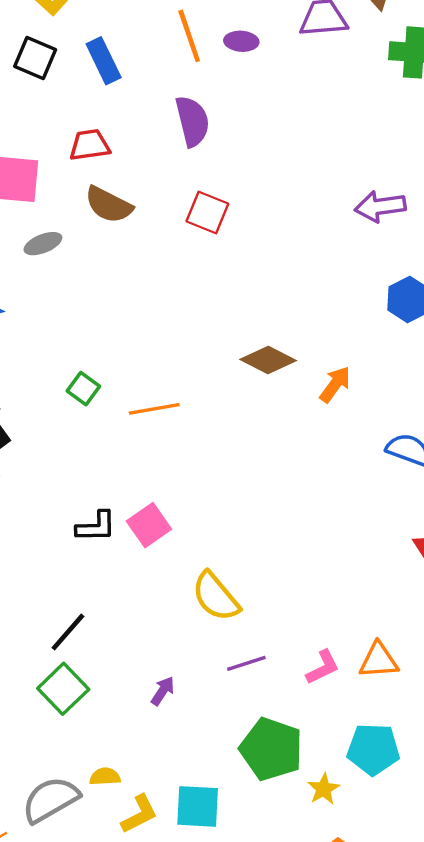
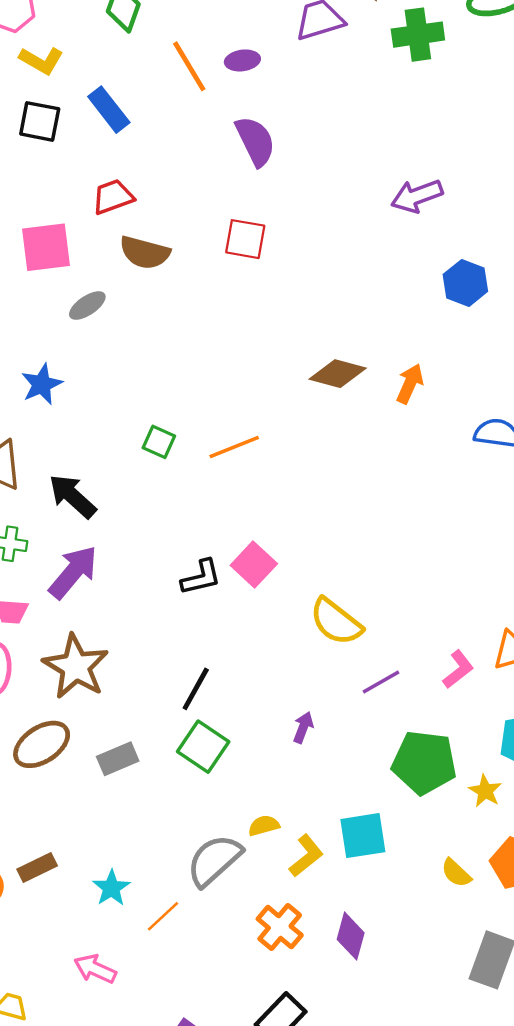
purple semicircle: (192, 121) -> (255, 141), moved

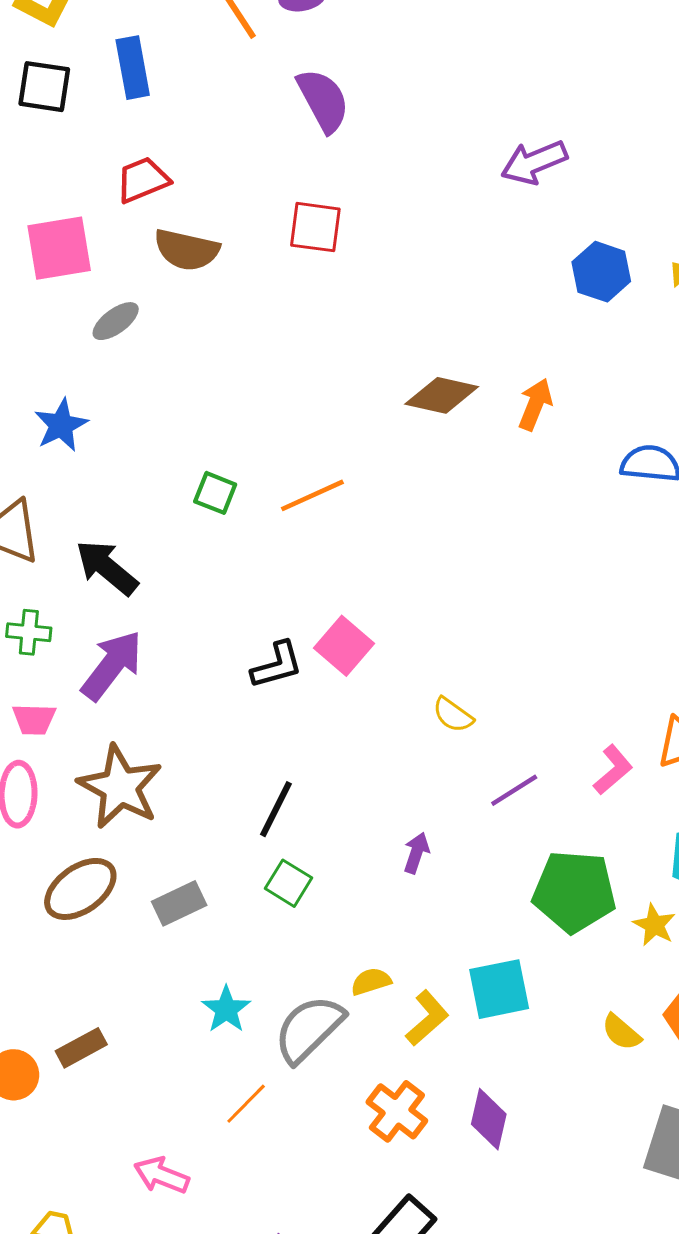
blue rectangle: (109, 110) -> (133, 68), turned 30
yellow semicircle: (336, 622) -> (453, 715), size x0.6
green square: (203, 747) -> (289, 883), size x0.7
cyan star: (111, 888) -> (226, 1009), moved

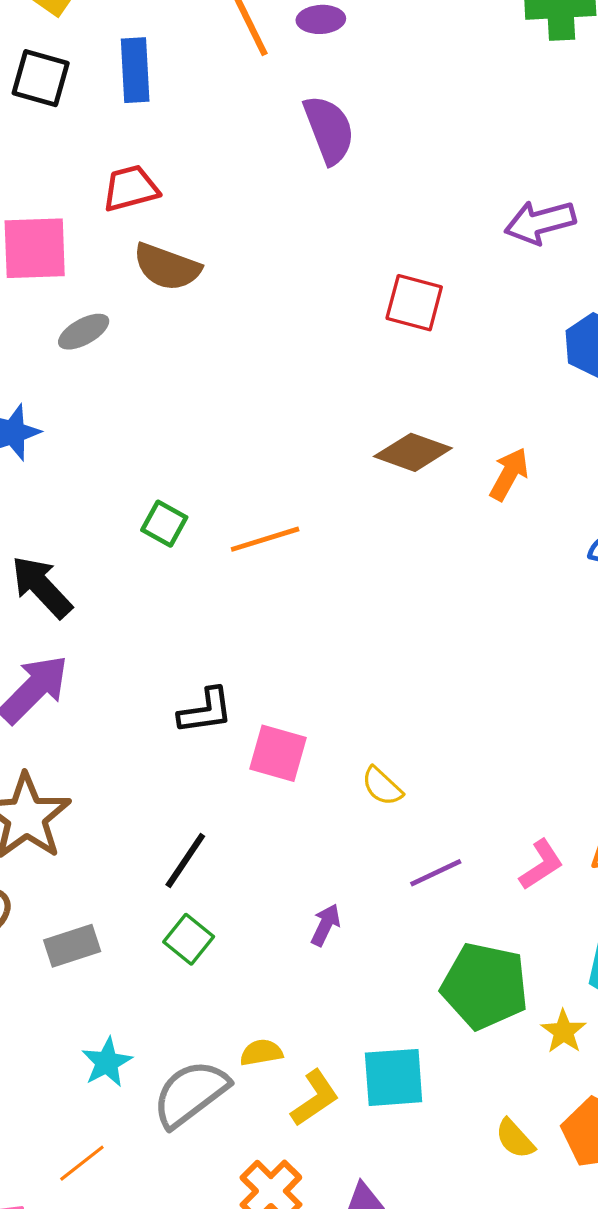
red square: (315, 227) -> (414, 303), moved
pink square: (344, 646) -> (278, 753), moved, turned -32
orange line: (246, 1104) -> (82, 1163), moved

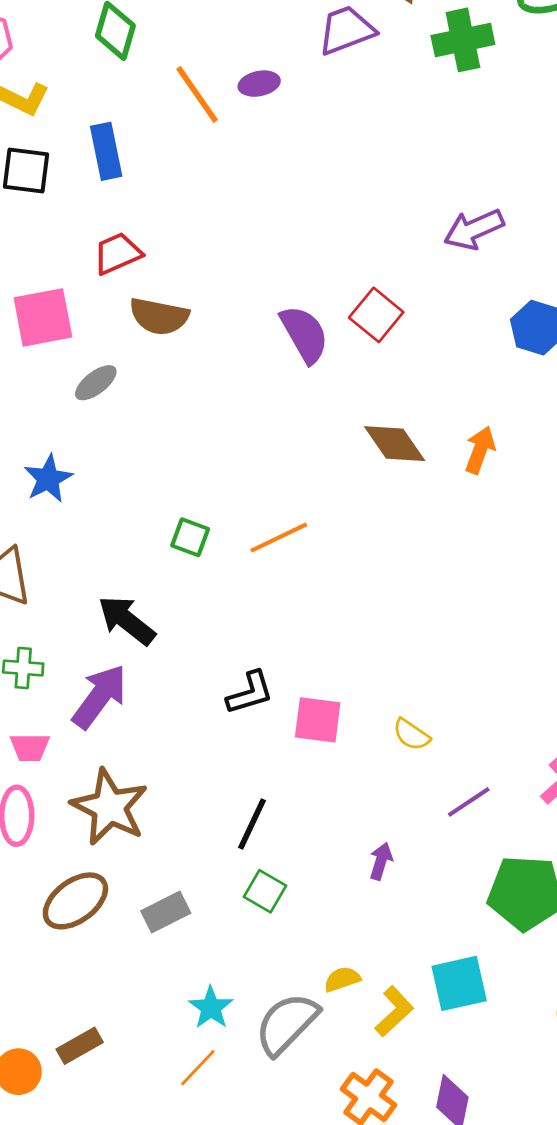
purple semicircle: (329, 130) -> (304, 334), moved
red square: (414, 303) -> (376, 315), turned 33
brown diamond: (413, 452) -> (395, 444), turned 44
black arrow: (42, 587) -> (127, 620), moved
orange line: (82, 1163) -> (198, 1068), moved

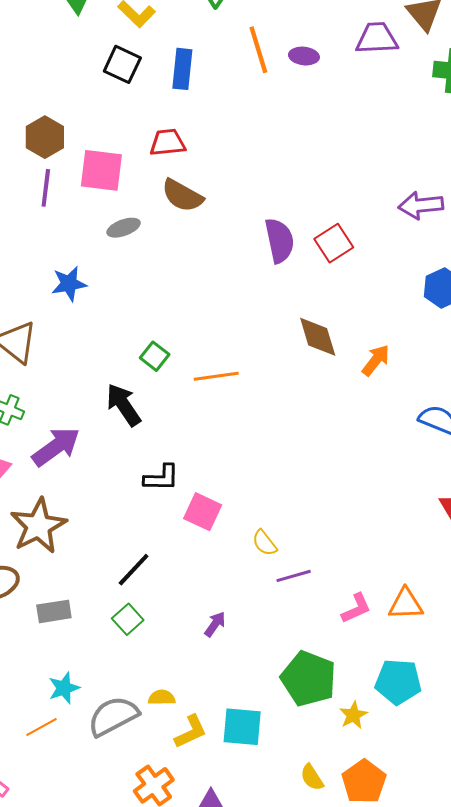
black arrow: (127, 620) -> (124, 405), moved
purple line: (469, 802) -> (294, 576), moved

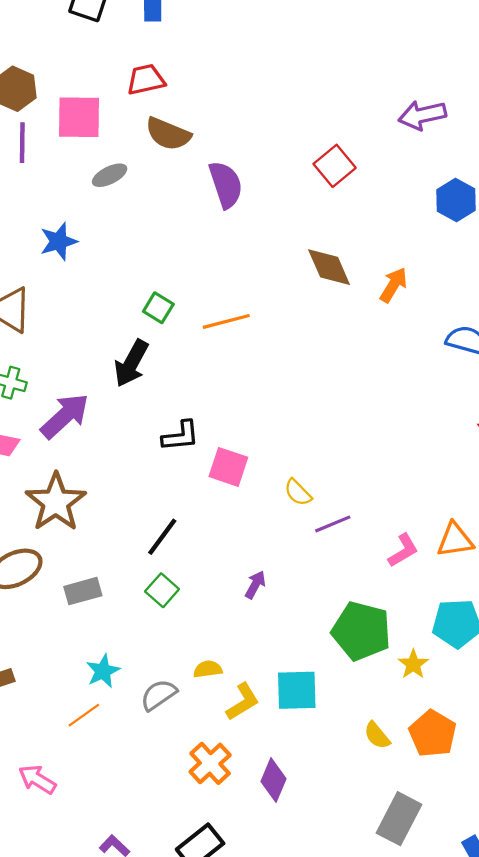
purple semicircle: (279, 240) -> (226, 185), moved
black arrow: (124, 405) -> (131, 363), turned -111
gray semicircle: (113, 716) -> (159, 695), size x0.7

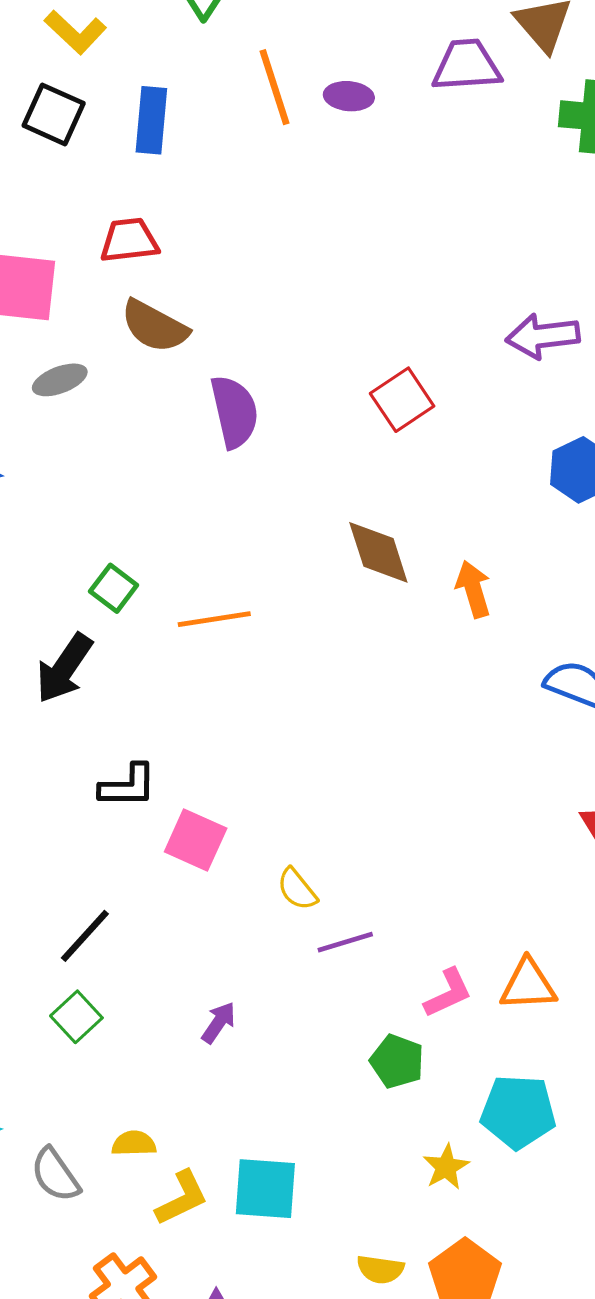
orange arrow: (394, 285) -> (473, 589), turned -54
green pentagon: (361, 631) -> (397, 1061), moved, size x0.6
gray semicircle: (159, 695) -> (55, 1175), turned -96
yellow semicircle: (377, 735) -> (380, 1269), turned -48

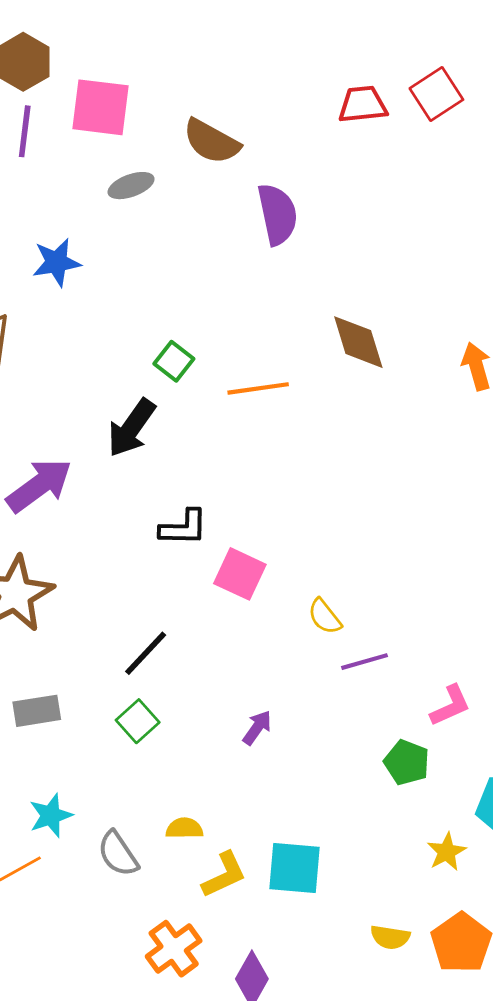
red trapezoid: (129, 240) -> (363, 104), moved
red square: (402, 400) -> (436, 94), moved
brown diamond: (378, 552) -> (358, 342), moved

